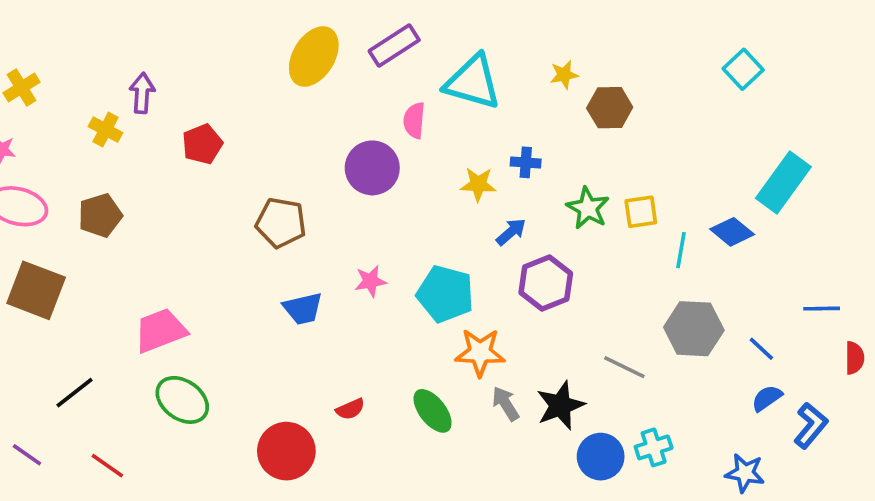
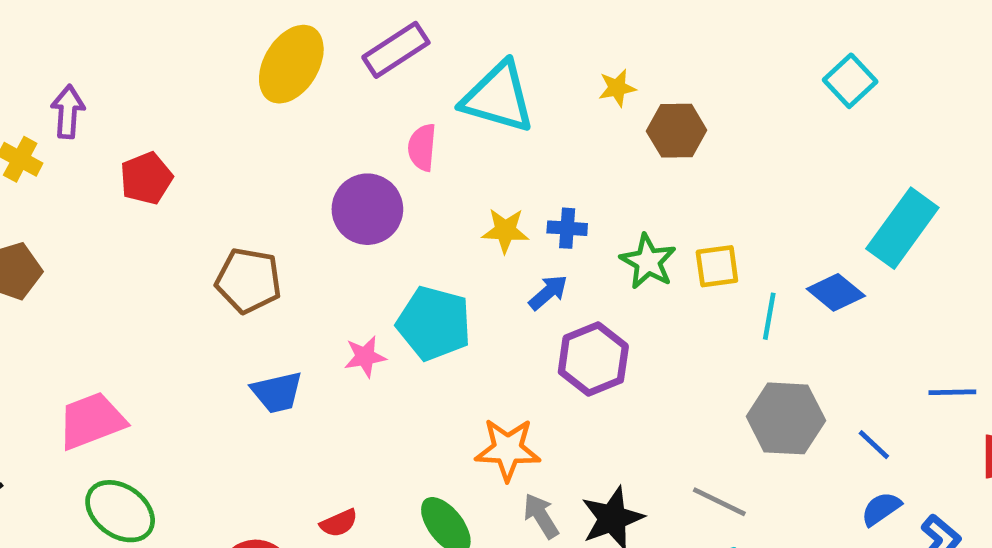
blue cross: (526, 162) -> (567, 228), moved
cyan pentagon: (445, 294) -> (434, 323), moved
gray line: (624, 367) -> (719, 502), moved

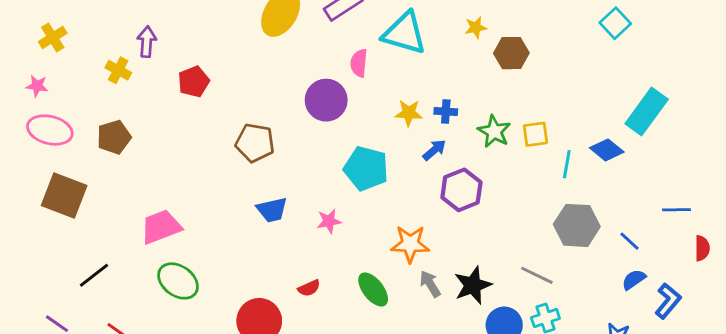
pink star: (365, 357) -> (329, 221), moved

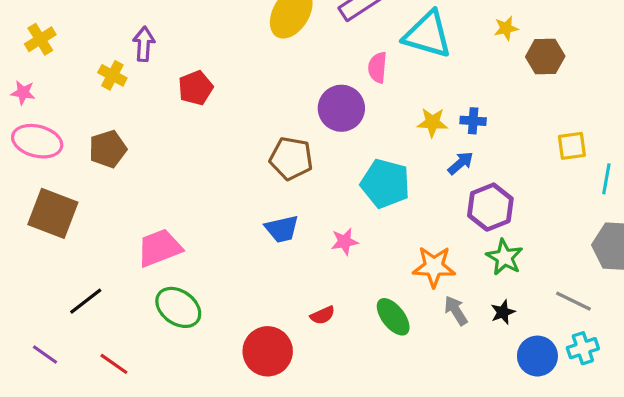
green star: (494, 131) -> (504, 257), moved
brown pentagon: (255, 143) -> (291, 158), moved
black star: (473, 285) -> (503, 312), size x0.6

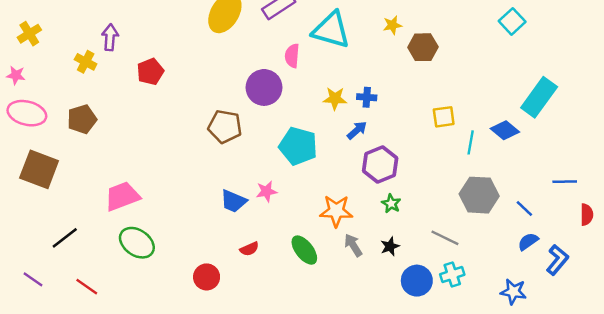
blue trapezoid: (282, 229) -> (233, 201), moved, turned 36
green star: (504, 257) -> (391, 204), size x0.7
red circle: (268, 351) -> (207, 277), size x0.7

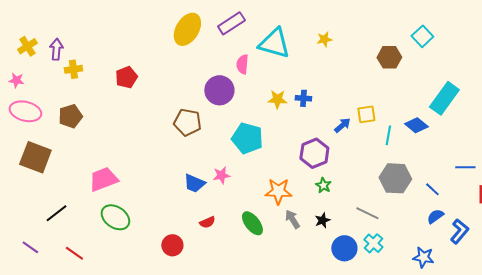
purple arrow: (110, 37) -> (56, 49), moved
brown hexagon: (423, 47) -> (389, 57), moved
yellow cross: (86, 62) -> (73, 69), turned -36
blue arrow: (357, 130) -> (342, 125), moved
cyan cross: (452, 274) -> (373, 243), turned -30

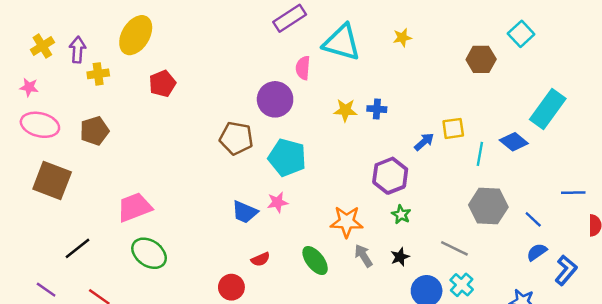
yellow ellipse: (187, 29) -> (136, 35), moved
cyan pentagon: (247, 138) -> (287, 158), moved
red circle: (172, 245) -> (231, 287), moved

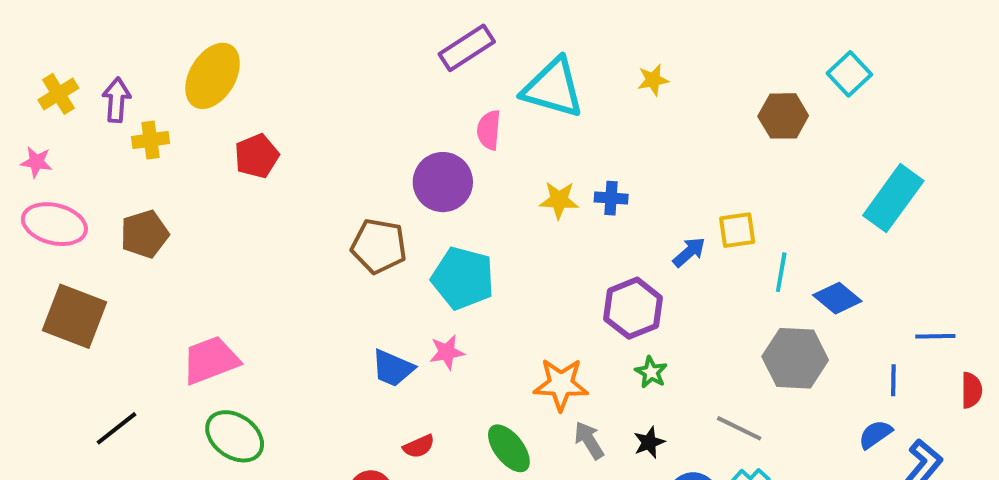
blue diamond: (514, 142) -> (837, 298), moved
blue line: (533, 219) -> (893, 380), moved, turned 48

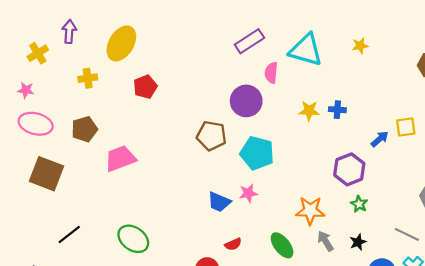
purple rectangle: (467, 48) -> (249, 41), moved
purple arrow: (116, 100) -> (69, 31), moved
pink trapezoid: (211, 360) -> (120, 158), moved

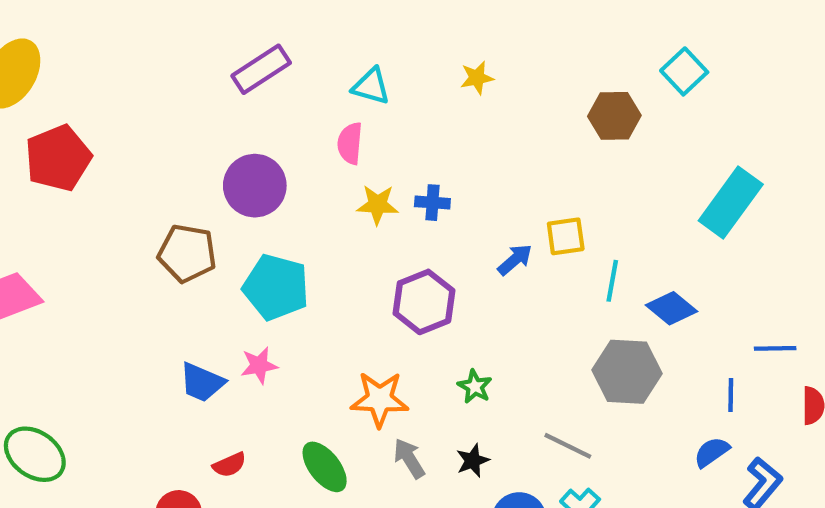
cyan triangle: (306, 50) -> (371, 86), size x0.6
pink semicircle: (271, 73) -> (350, 143), moved
red pentagon: (145, 87) -> (58, 158), size x1.4
purple hexagon: (349, 169) -> (424, 302), moved

